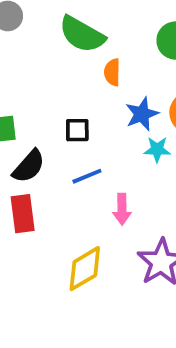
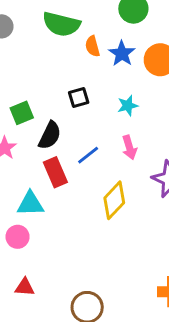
blue star: (142, 114) -> (122, 54), moved
cyan star: (157, 149) -> (128, 106), moved
blue line: (87, 176) -> (88, 155), moved

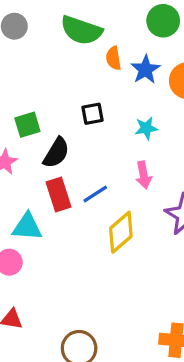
blue line: (88, 155) -> (95, 194), moved

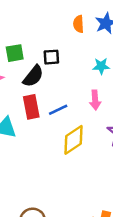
orange semicircle: (113, 58) -> (78, 24), moved
black square: (93, 114) -> (51, 57), moved

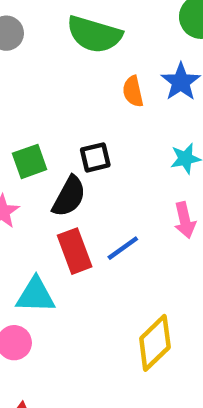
yellow diamond: (73, 140) -> (155, 343), moved

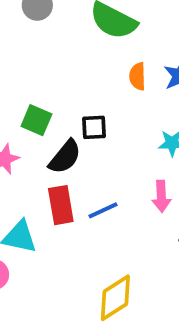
green square: (30, 161) -> (36, 120), turned 32

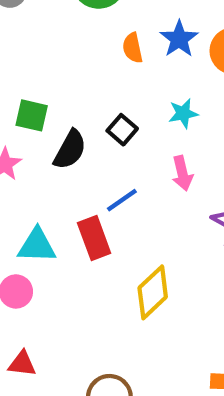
black square: (94, 127) -> (122, 130), moved, turned -36
red rectangle: (61, 205) -> (94, 238), moved

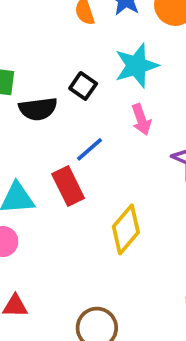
cyan star: (183, 113) -> (136, 66), size x1.6
black semicircle: (70, 150) -> (38, 109), turned 60

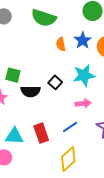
pink arrow: (141, 119) -> (83, 103), turned -84
blue line: (89, 149) -> (70, 127), moved

